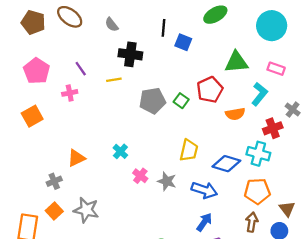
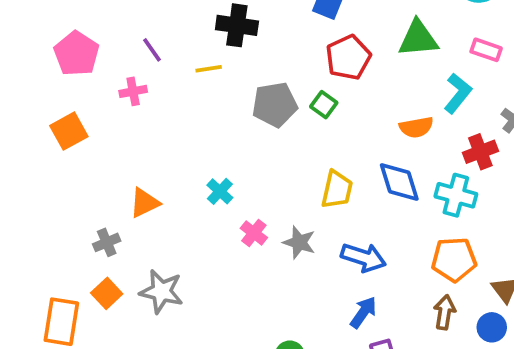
red pentagon: (210, 90) -> (348, 57), moved
blue diamond: (226, 164) -> (399, 182), moved, turned 56

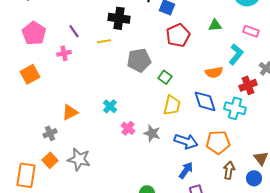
green triangle: (418, 39) -> (215, 25), size x0.6
green square: (324, 105) -> (165, 77), moved
orange pentagon: (454, 259) -> (218, 142), moved

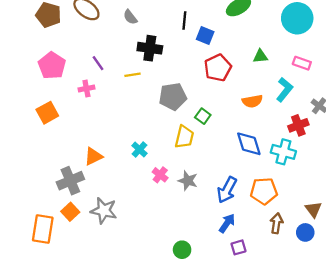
orange semicircle: (214, 72) -> (252, 101), moved
yellow trapezoid: (172, 105) -> (184, 137), moved
gray cross: (50, 133) -> (70, 181), size x1.6
blue arrow: (186, 141) -> (227, 190), turned 100

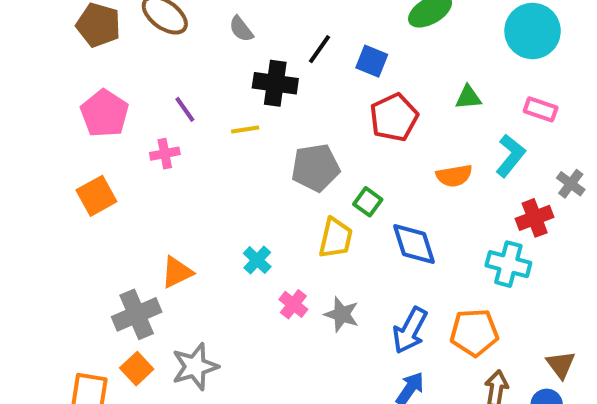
black line: (184, 21) -> (320, 49), moved, turned 30
blue diamond: (249, 144) -> (414, 244), moved
gray star: (104, 211) -> (195, 367), turned -30

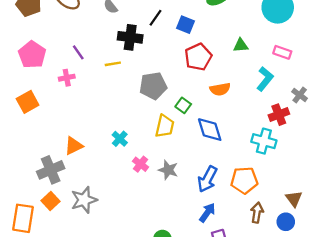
orange semicircle: (454, 176) -> (220, 89), moved

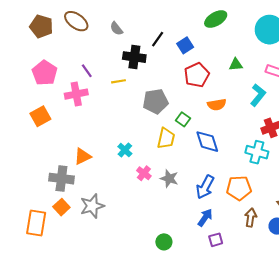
blue square: (185, 25) -> (185, 45), turned 35
pink cross: (67, 78) -> (76, 94), size x1.5
gray cross: (51, 170) -> (61, 179), turned 30

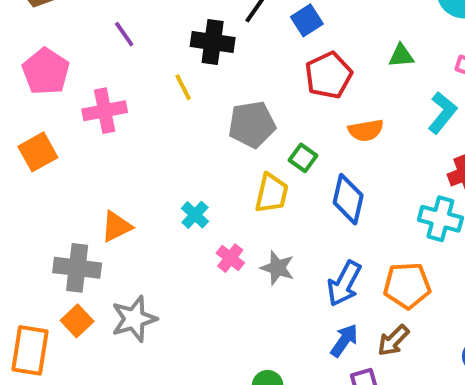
purple line: (87, 71) -> (124, 34), moved
yellow line: (119, 81) -> (183, 87), turned 72
blue diamond: (207, 142) -> (348, 199), turned 30
brown arrow: (251, 218) -> (393, 341), moved, turned -144

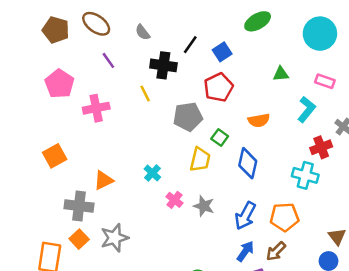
red pentagon: (329, 75) -> (218, 87), moved
orange square: (38, 152) -> (55, 156), moved

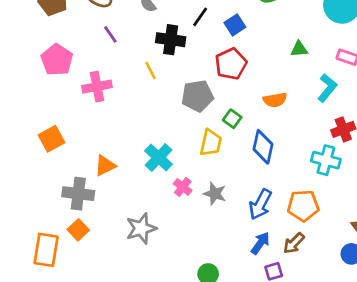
cyan cross: (152, 173) -> (159, 158), size x1.5
gray star: (114, 238) -> (141, 228), moved

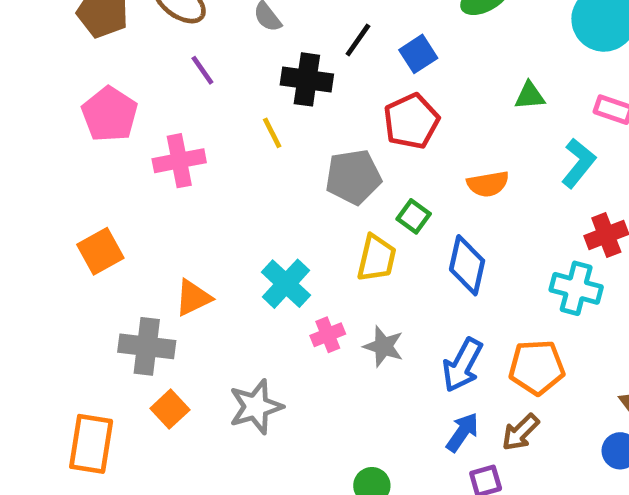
pink cross: (183, 187) -> (328, 335), turned 30
orange square: (78, 230) -> (170, 409), moved

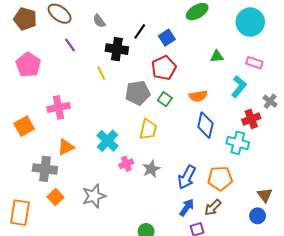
pink cross: (179, 161) -> (59, 107), moved
green square: (414, 216) -> (165, 99), moved
blue diamond: (467, 265) -> (205, 125), moved
gray star: (383, 346) -> (151, 169), turned 30

